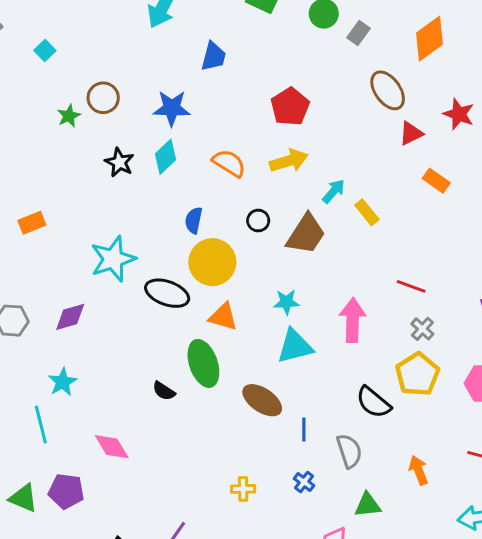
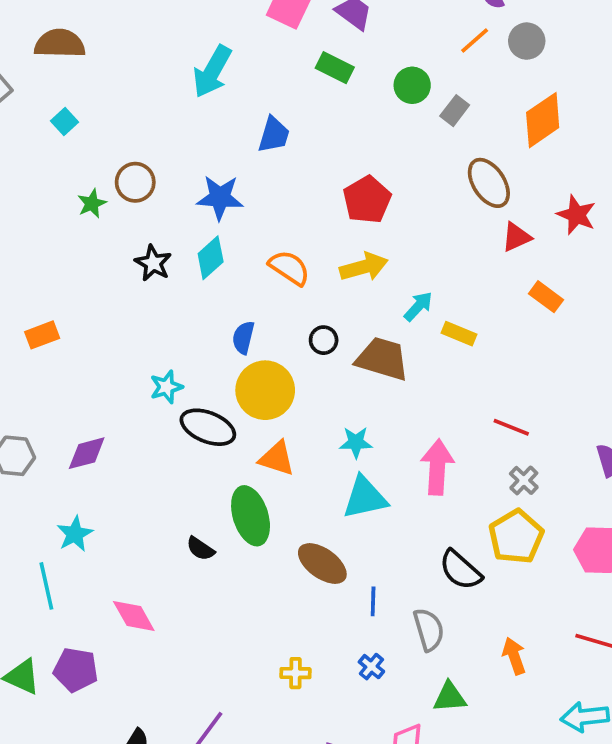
yellow rectangle: (367, 212) -> (459, 334), turned -30
brown trapezoid: (306, 234) -> (382, 359), turned -108
cyan star: (113, 259) -> (166, 387), moved, size x0.6

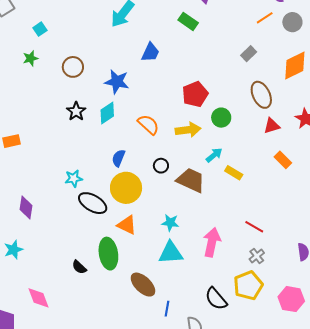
green circle: (412, 85) -> (221, 118), moved
green star: (92, 204) -> (31, 58), moved
purple diamond: (87, 453) -> (26, 208), turned -75

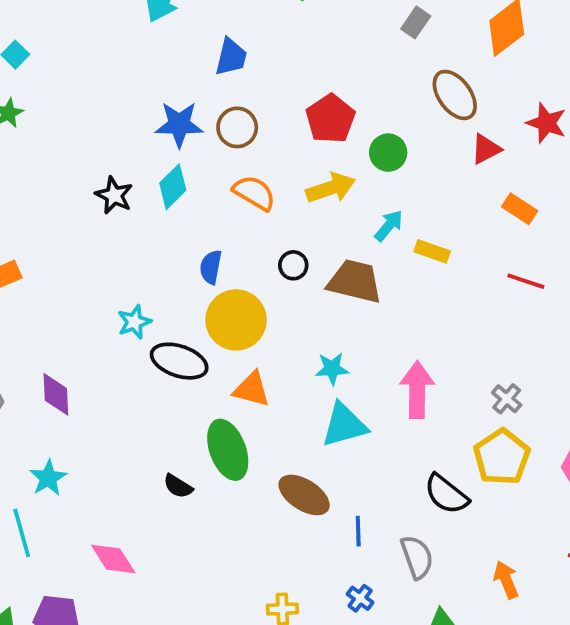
brown circle: (73, 67) -> (237, 127), moved
red line: (254, 227) -> (526, 281), moved

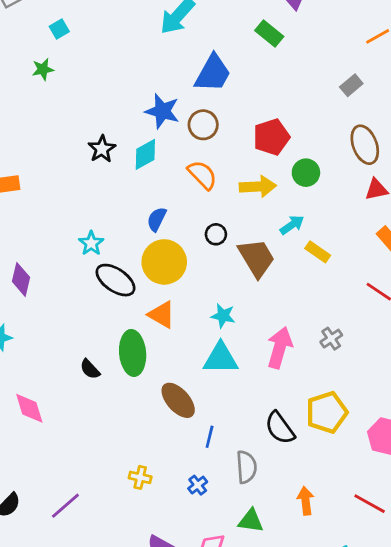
blue trapezoid: (231, 57) -> (213, 73), size x1.4
brown trapezoid: (355, 281) -> (257, 258), turned 30
cyan star: (134, 322) -> (91, 243), turned -30
gray cross: (507, 399) -> (331, 339), moved

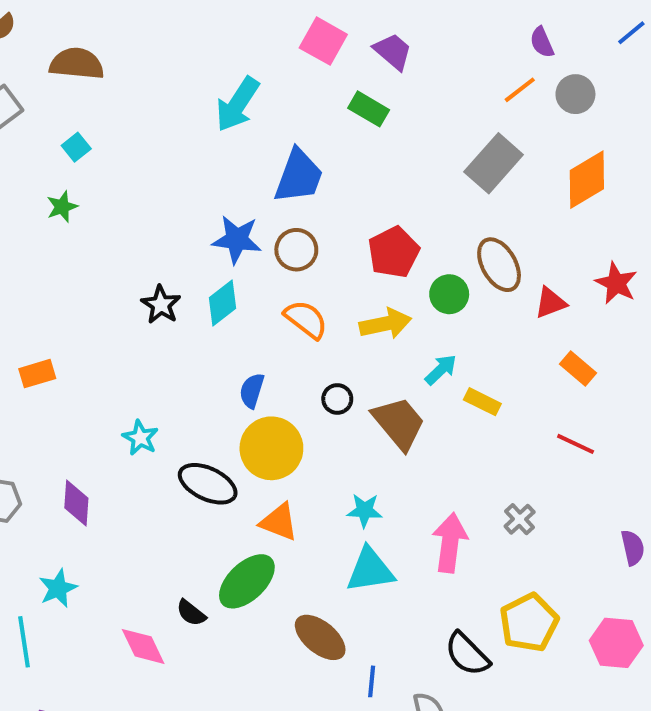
gray rectangle: (351, 85) -> (494, 163), size x1.8
brown ellipse: (365, 145) -> (499, 265), moved
cyan star: (91, 243) -> (140, 438), moved
green ellipse: (133, 353) -> (247, 581), turned 60
pink diamond: (29, 408) -> (143, 646), moved

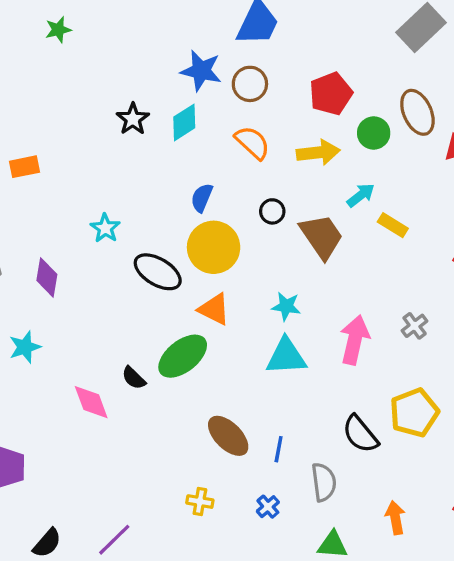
brown ellipse: (320, 637) -> (228, 436), moved

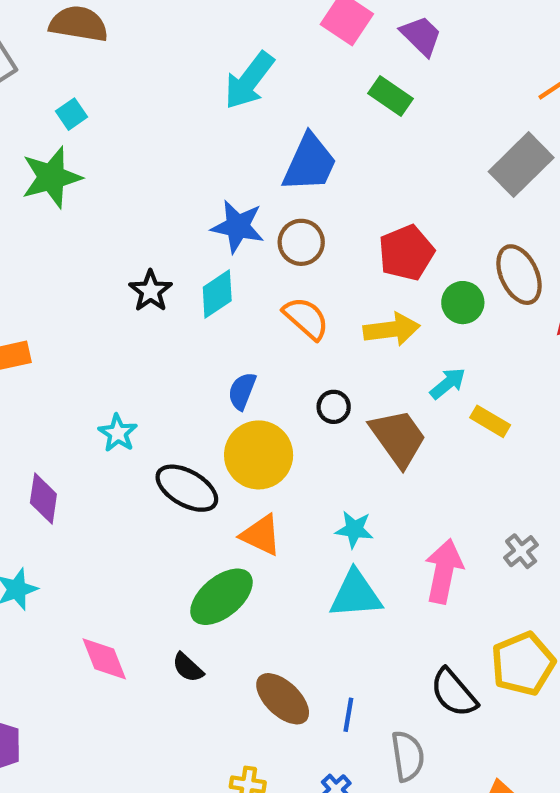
green star: (58, 30) -> (51, 177), size x1.8
black semicircle: (134, 378) -> (188, 668), moved

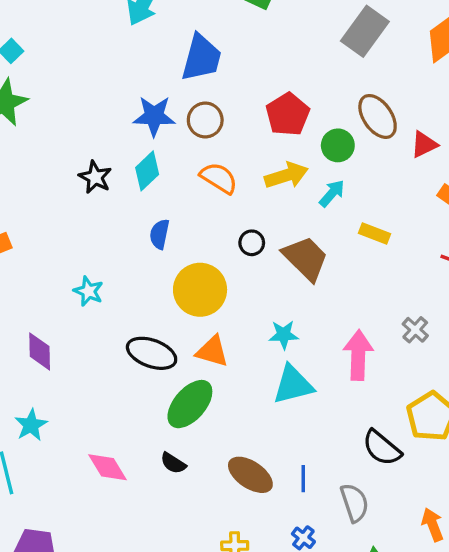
cyan arrow: (448, 383) -> (332, 193), moved
blue semicircle: (242, 391) -> (160, 234), moved
black ellipse: (187, 488) -> (152, 353), moved

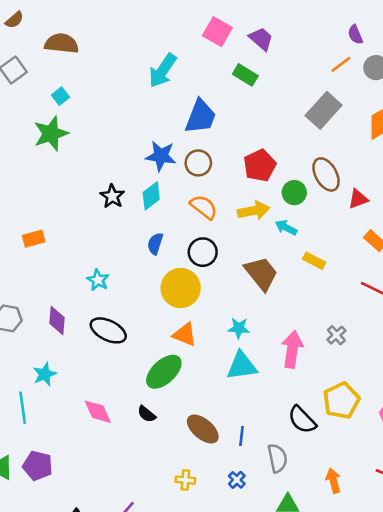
cyan arrow: (332, 193) -> (286, 228), turned -110
black circle: (252, 243) -> (203, 252), moved, size x1.5
black ellipse: (152, 353) -> (108, 330), moved

